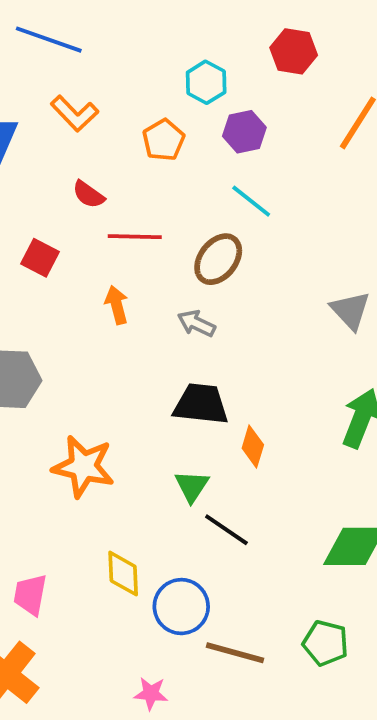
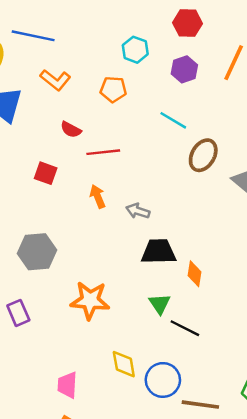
purple hexagon: (244, 132) -> (184, 69), moved
orange pentagon: (164, 140) -> (113, 89), turned -30
brown ellipse: (218, 259) -> (203, 155), moved
gray arrow: (196, 323) -> (138, 211), moved

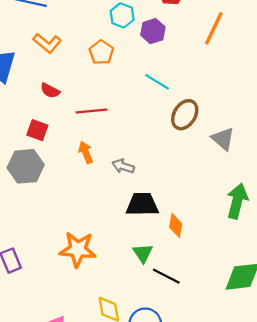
purple hexagon: (184, 69) -> (153, 31), moved
orange pentagon: (113, 89) -> (101, 52), turned 30
red semicircle: (71, 130) -> (50, 91), moved
gray hexagon: (37, 252) -> (26, 166), moved

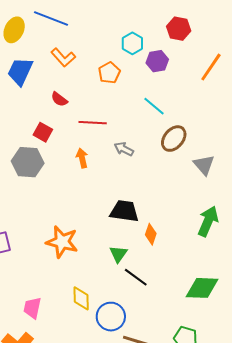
gray arrow: (123, 166) -> (124, 149), moved

